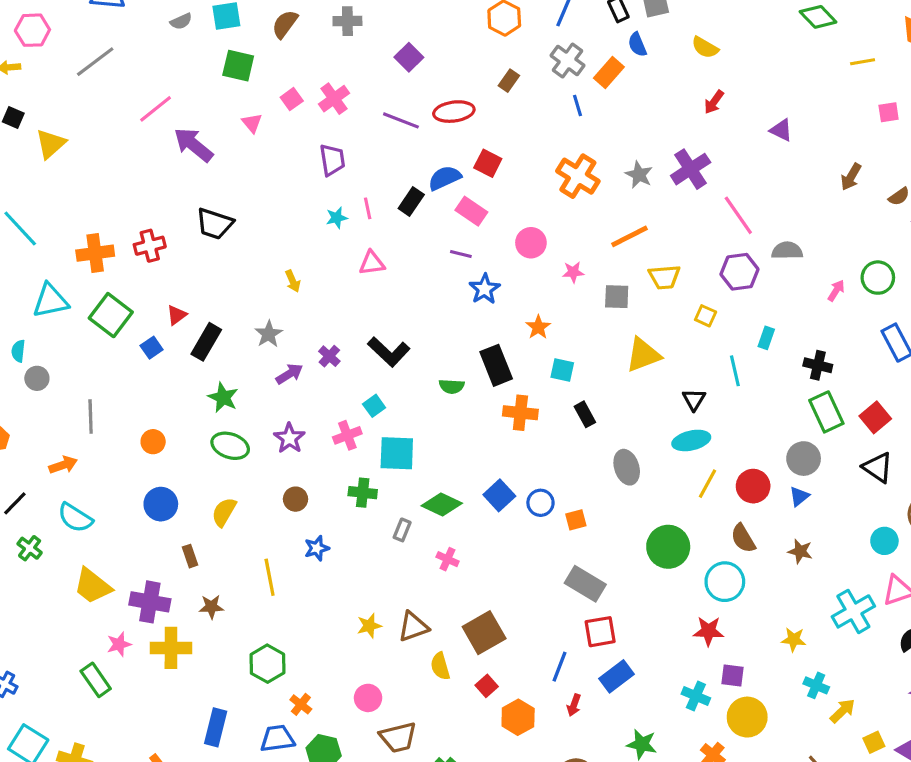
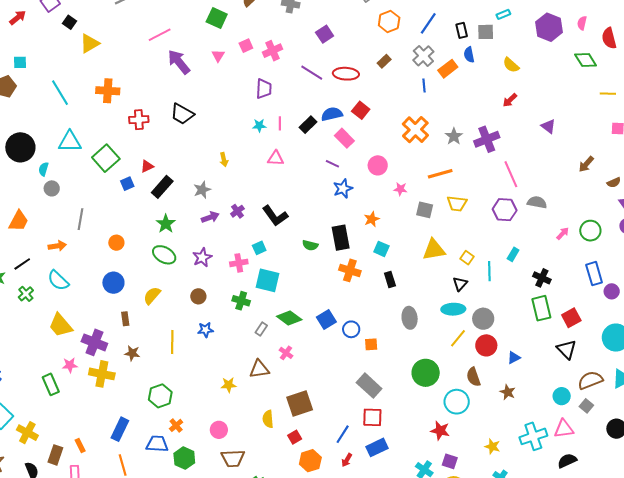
orange cross: (95, 253) -> (108, 91), moved
yellow square: (706, 316) -> (467, 258), moved
gray circle: (804, 459) -> (483, 319), moved
brown triangle: (413, 627) -> (259, 369), moved

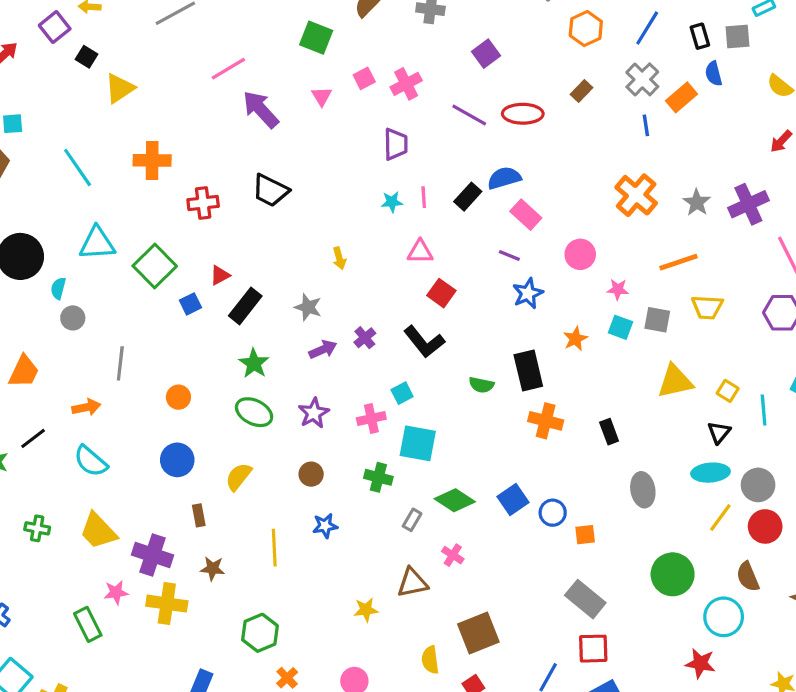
red square: (361, 110) -> (441, 293), moved
gray star: (202, 190) -> (308, 307), turned -30
cyan square: (381, 249) -> (620, 327), moved
green cross: (26, 294) -> (37, 528), moved, turned -35

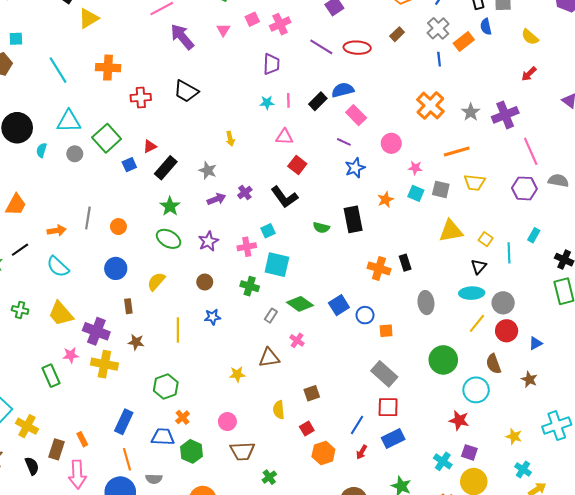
gray circle: (73, 318) -> (75, 154), moved
gray line: (120, 363) -> (88, 218), moved
orange cross: (546, 421) -> (379, 268), moved
brown square: (478, 633) -> (312, 393), size x0.6

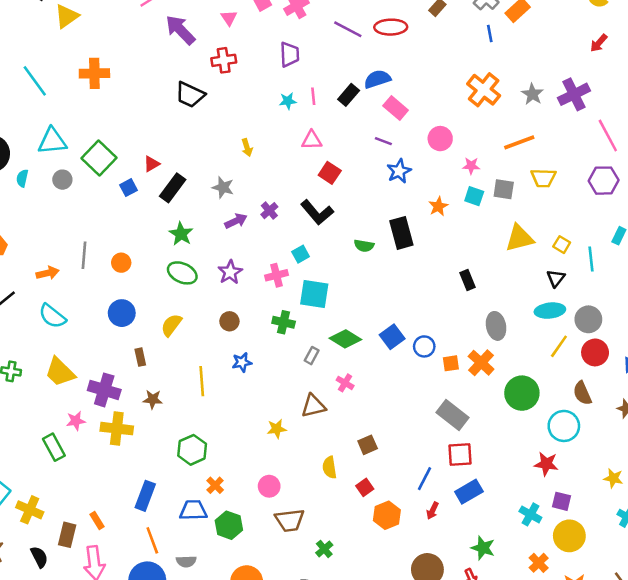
red cross: (141, 98) -> (224, 60), moved
orange cross: (379, 268) -> (481, 363), moved, turned 30

